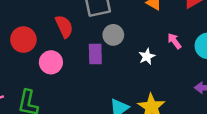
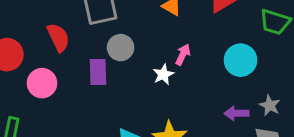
pink arrow: (174, 41) -> (183, 55), moved, turned 63

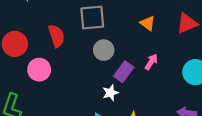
purple rectangle: (98, 72) -> (124, 72), moved, turned 30
white star: (163, 74) -> (110, 93), moved

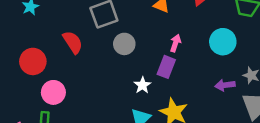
pink circle: (39, 70) -> (53, 92), moved
purple rectangle: (124, 72) -> (166, 67), moved

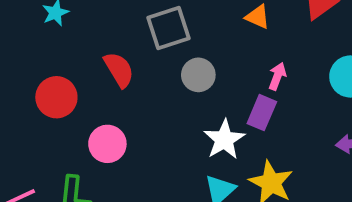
white star: (142, 85) -> (224, 140), size x1.5
pink circle: (53, 92) -> (107, 144), moved

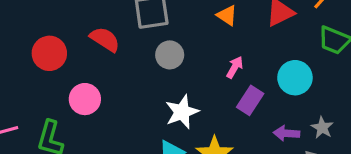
red semicircle: (119, 70) -> (105, 39), turned -36
purple rectangle: (262, 113) -> (250, 100), moved

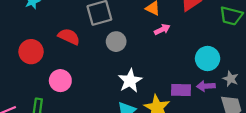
pink arrow: (235, 67) -> (162, 29), moved, turned 42
cyan circle: (295, 78) -> (208, 59), moved
purple rectangle: (250, 100) -> (181, 90), moved, turned 66

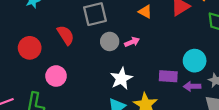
pink arrow: (162, 29) -> (132, 42), moved
red semicircle: (69, 37) -> (66, 35), turned 30
purple rectangle: (181, 90) -> (168, 76), moved

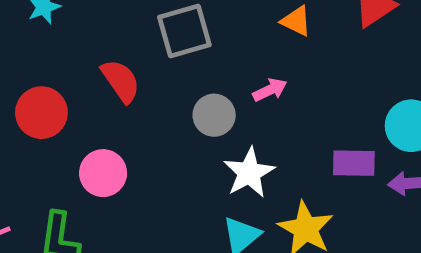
gray circle: (110, 41) -> (214, 115), moved

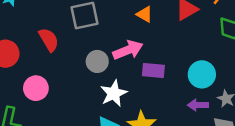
pink arrow: (270, 90) -> (128, 50), size x1.6
purple rectangle: (354, 163) -> (153, 70), moved

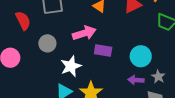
gray circle: (97, 61) -> (47, 43), moved

